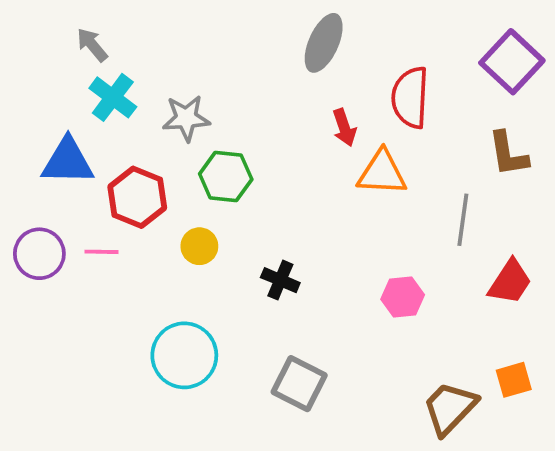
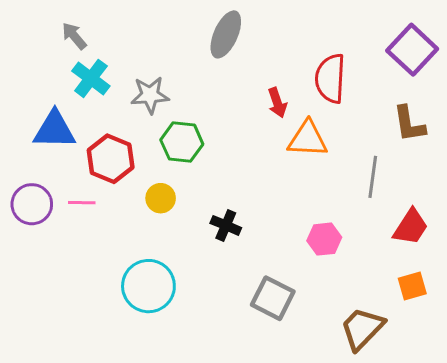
gray ellipse: (324, 43) -> (226, 34), moved
orange square: (514, 380) -> (412, 286), moved
gray square: (299, 384) -> (273, 298), moved

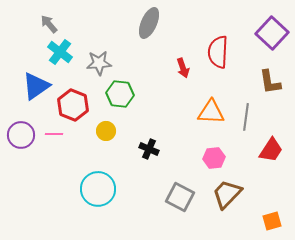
blue triangle: (55, 130) -> (36, 86), turned -36
orange triangle: (308, 139) -> (211, 112), moved
orange square: (412, 286) -> (272, 221), moved
brown trapezoid: (362, 328) -> (227, 194), moved

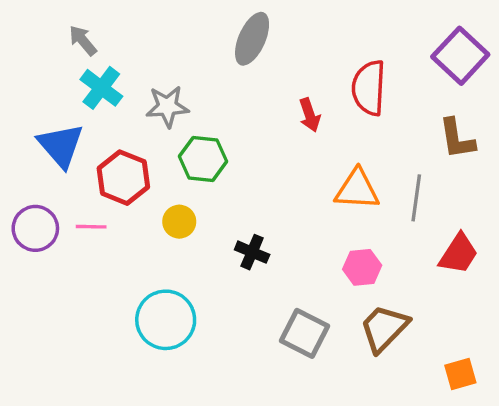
blue triangle: (36, 86) -> (61, 145), turned -36

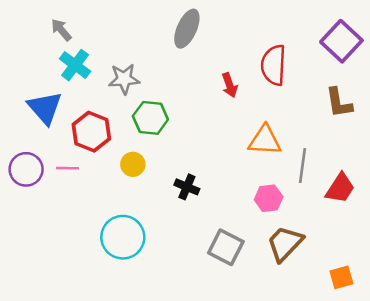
gray line: (416, 198) -> (302, 166), moved

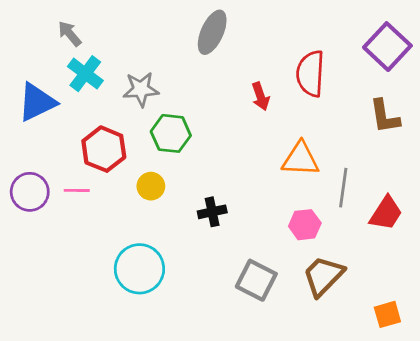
blue triangle: (45, 108) -> (37, 102), moved, turned 45
black cross: (187, 187) -> (212, 212), turned -35

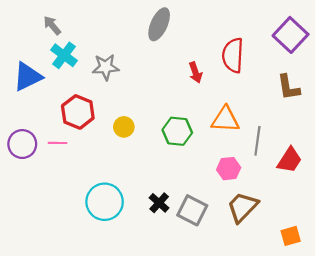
green hexagon: (171, 133) -> (177, 131), moved
yellow circle: (151, 186) -> (124, 127), moved
black cross: (212, 212) -> (159, 203), moved, turned -36

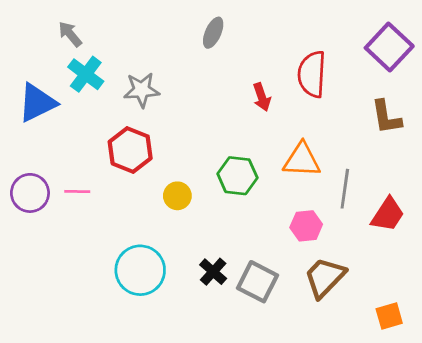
gray ellipse: (159, 24) -> (213, 33), size x0.7
red hexagon: (78, 112) -> (130, 150), moved
yellow circle: (124, 127) -> (177, 196), moved

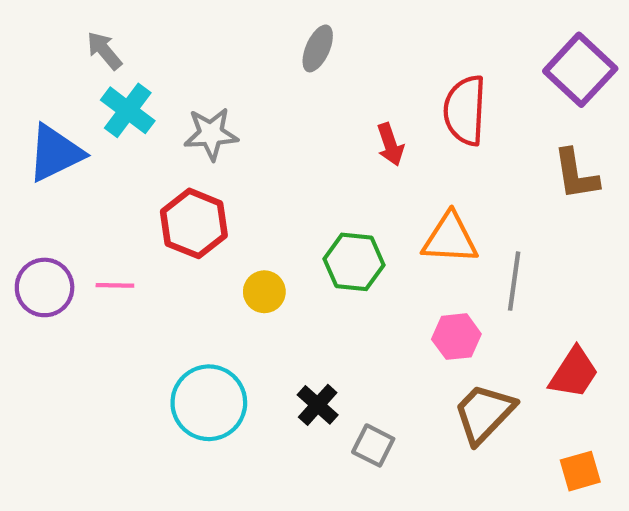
red trapezoid: (388, 214) -> (574, 373), moved
gray square: (258, 282) -> (373, 445), moved, size x0.7

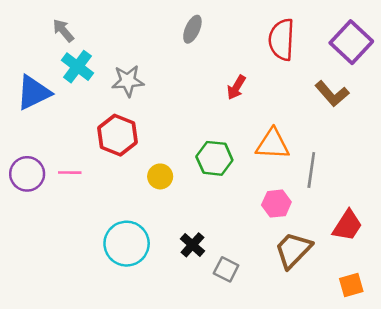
red semicircle: (465, 110) -> (282, 40), moved
red arrow: (390, 144) -> (236, 87), turned 50
brown L-shape: (576, 174) -> (332, 94), moved, turned -32

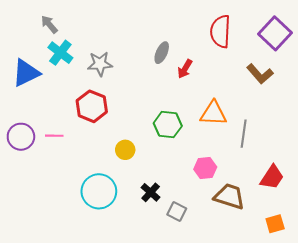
gray ellipse: (192, 29) -> (162, 53), moved
yellow circle: (160, 176) -> (125, 150), moved
pink hexagon: (276, 204) -> (205, 168), moved
brown trapezoid: (293, 250) -> (229, 196), turned 64

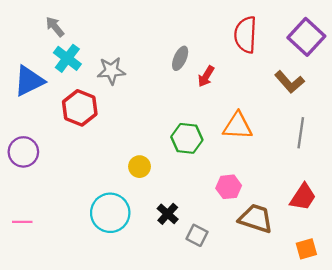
red hexagon: (92, 106) -> (80, 108), moved
gray line: (244, 134) -> (301, 133), moved
pink line: (54, 136) -> (22, 222), moved

